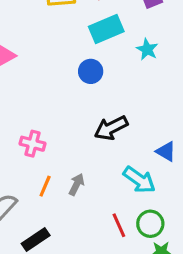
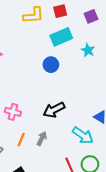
black arrow: (111, 128) -> (54, 110), moved

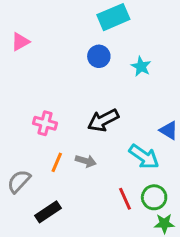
cyan star: (88, 50) -> (141, 66), moved
gray arrow: (42, 139) -> (86, 161), turned 80

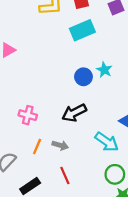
blue circle: (99, 56) -> (83, 77), moved
red line: (125, 199) -> (65, 176), moved

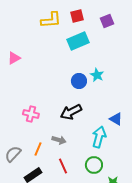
cyan arrow: (107, 142) -> (99, 137), turned -110
orange line: (37, 146) -> (38, 149), moved
green circle: (115, 174) -> (94, 165), moved

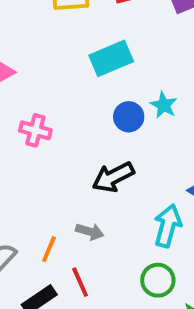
cyan rectangle: (78, 41) -> (111, 58), moved
pink cross: (31, 114) -> (35, 130), moved
red line: (63, 166) -> (80, 282), moved

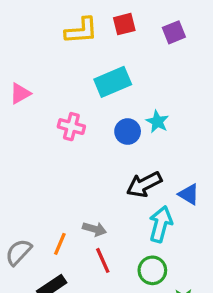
pink cross: (35, 130) -> (71, 127), moved
black arrow: (113, 177) -> (144, 184), moved
red line: (80, 282) -> (103, 260), moved

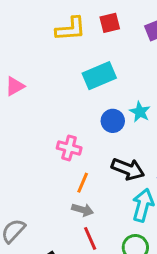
pink cross: (71, 127) -> (69, 148), moved
black arrow: (144, 184) -> (128, 169), turned -132
orange line: (60, 244) -> (83, 183), moved

